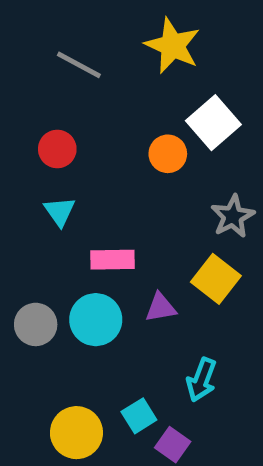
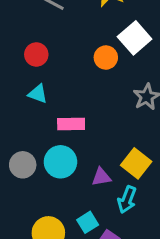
cyan triangle: (60, 211) -> (38, 94), turned -35
yellow square: (216, 279) -> (136, 163), moved
purple triangle: (161, 308) -> (101, 177), moved

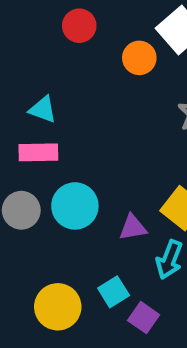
red circle: (36, 54) -> (79, 26), moved
pink rectangle: (71, 124) -> (38, 152), moved

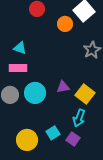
purple triangle: (133, 227) -> (63, 87), moved
purple square: (144, 318) -> (73, 139), moved

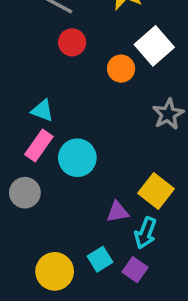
pink rectangle: (18, 68) -> (39, 146), turned -54
purple triangle: (63, 87) -> (118, 212), moved
cyan circle: (35, 93) -> (77, 158), moved

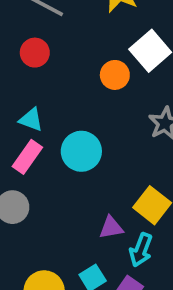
red circle: (72, 42) -> (35, 53), moved
cyan circle: (77, 158) -> (81, 151), moved

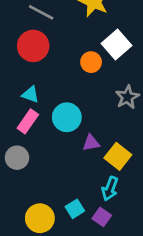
red circle: (35, 53) -> (33, 46), size x1.5
purple triangle: (111, 228) -> (91, 143), moved

